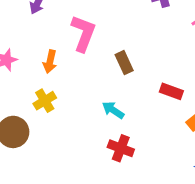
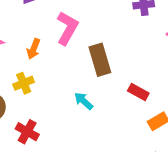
brown rectangle: (124, 63) -> (100, 60), size x1.5
red cross: (121, 148) -> (27, 132), moved

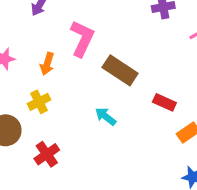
brown rectangle: (100, 60) -> (120, 70), turned -36
red cross: (27, 132) -> (47, 154), turned 30

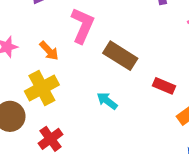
orange arrow: (47, 64) -> (49, 51), turned -60
yellow cross: (39, 102) -> (42, 88), size x1.5

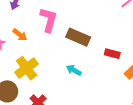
orange arrow: (49, 51) -> (20, 35), moved

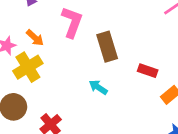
brown rectangle: (78, 37) -> (107, 47), turned 45
yellow cross: (27, 68) -> (28, 67), moved

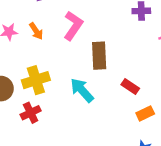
yellow cross: (28, 67) -> (36, 80), moved
cyan arrow: (98, 87) -> (82, 90), size x1.5

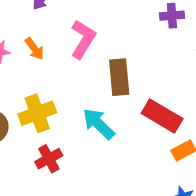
red rectangle: (130, 87) -> (162, 116), size x1.6
red cross: (31, 113) -> (49, 159), moved

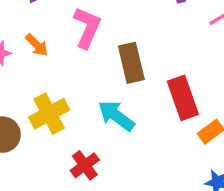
red rectangle: (162, 116) -> (183, 98), turned 48
red cross: (49, 159) -> (85, 165), moved

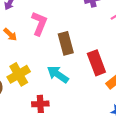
red cross: (85, 165) -> (40, 104), turned 35

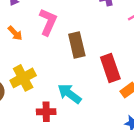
cyan arrow: (58, 74) -> (69, 94), moved

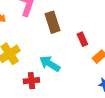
red rectangle: (110, 68) -> (82, 39), size x0.6

